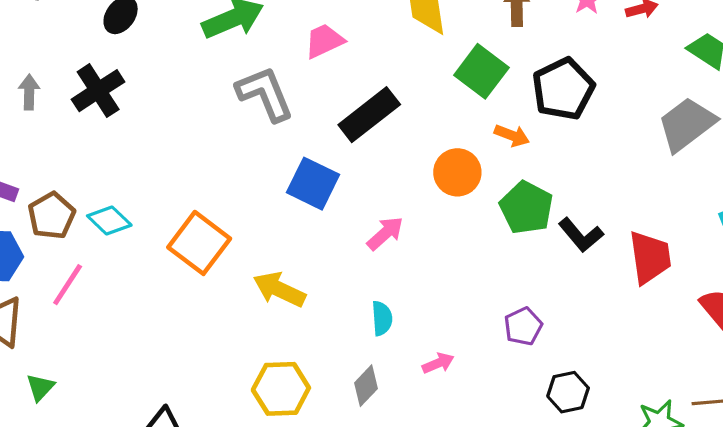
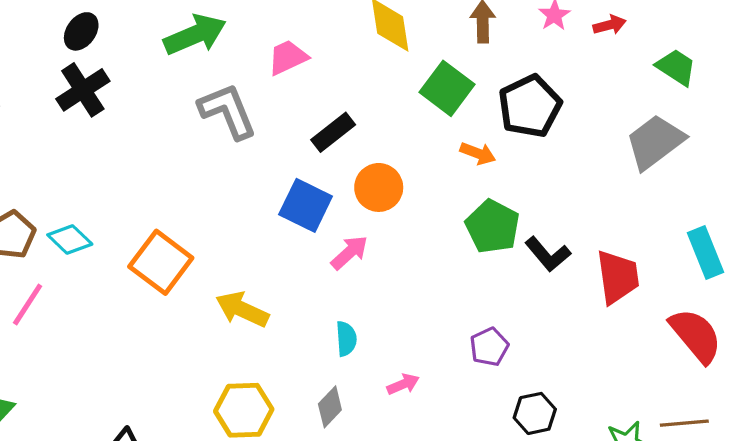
black cross: (98, 91) -> (83, 90), moved
black rectangle: (369, 115) -> (333, 132), size x0.7
orange circle: (457, 172) -> (379, 187), moved
blue square: (313, 184) -> (306, 205), moved

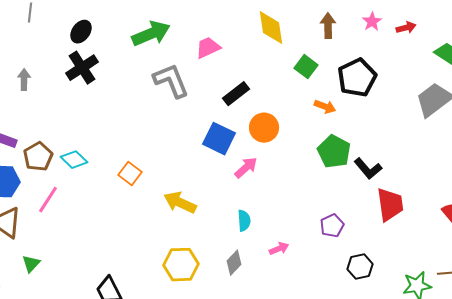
green square: (447, 88) -> (306, 67), size x0.7
orange square: (161, 262) -> (130, 174), size x0.6
red trapezoid: (618, 277) -> (390, 205), moved

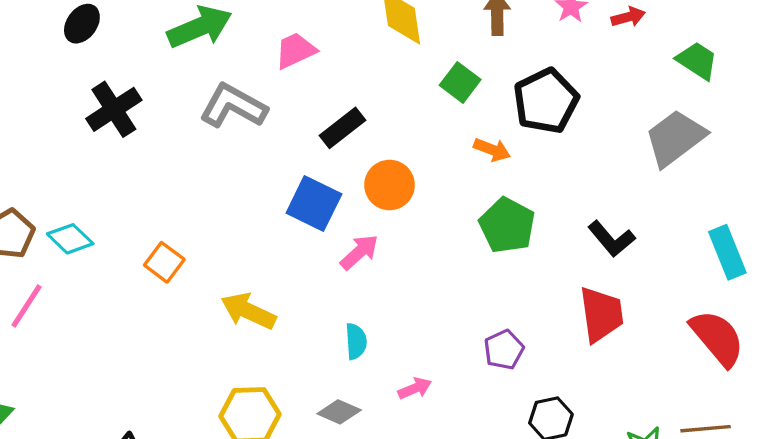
black cross: (82, 68) -> (114, 109), moved
gray L-shape: (171, 81) -> (233, 106), turned -39
black L-shape: (368, 169) -> (611, 239), moved
gray diamond: (234, 263) -> (339, 412), turned 70

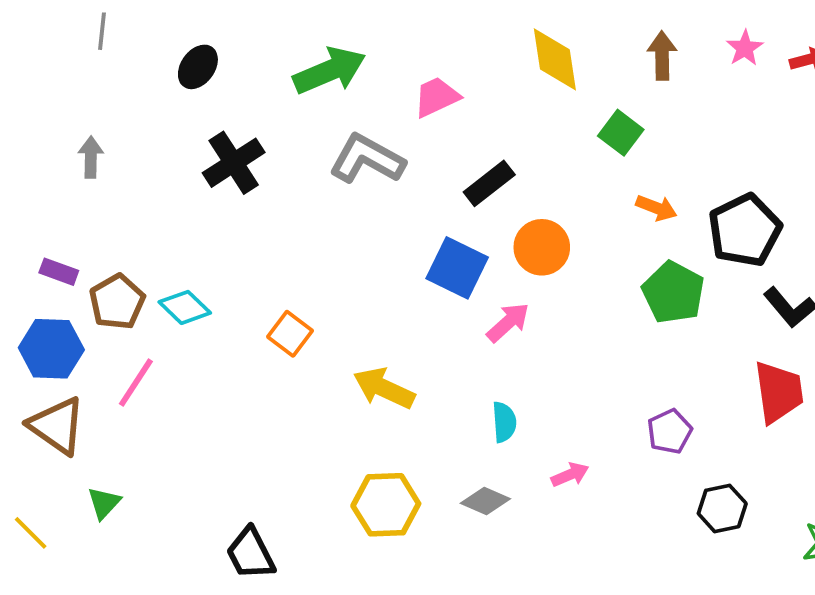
black pentagon: (546, 101) -> (745, 230), moved

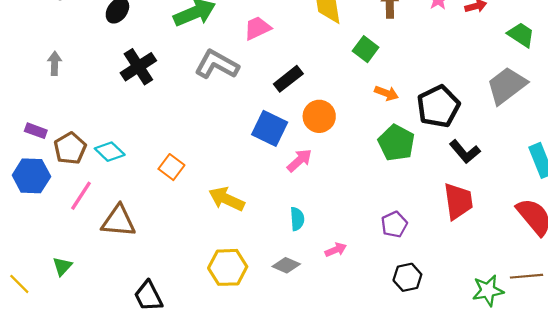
brown triangle: (57, 426) -> (119, 221), moved, turned -30
black hexagon: (722, 508) -> (407, 277), moved

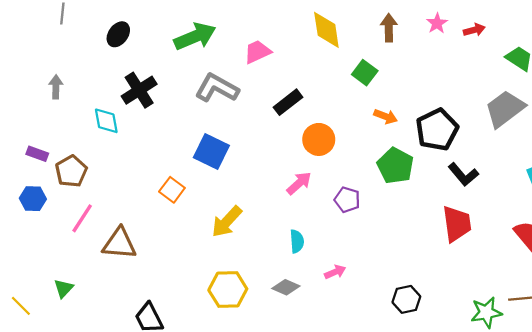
blue square: (270, 128) -> (211, 151), moved
cyan diamond: (110, 152) -> (106, 121), moved, turned 36
blue hexagon: (31, 176) -> (33, 199), size x0.7
yellow arrow: (227, 199) -> (227, 222), turned -72
purple pentagon: (394, 224) -> (347, 200), moved, turned -30

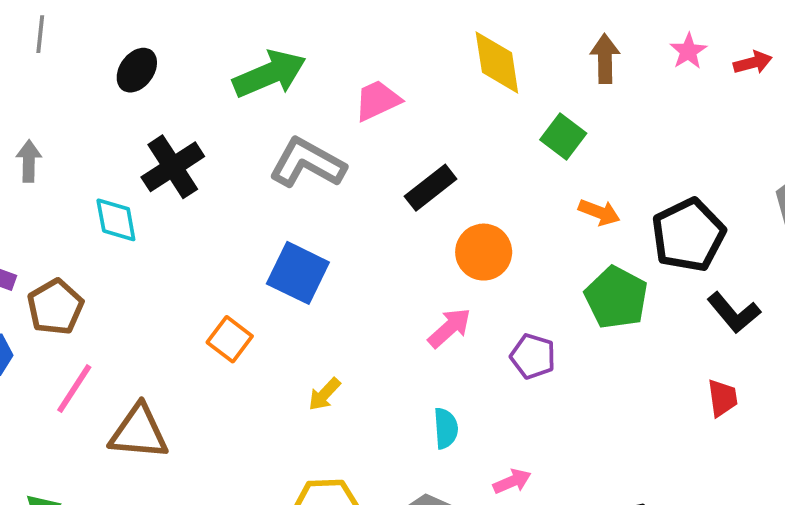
yellow arrow: (227, 222) -> (324, 394), size x0.6
red trapezoid: (457, 224) -> (722, 398), size x0.6

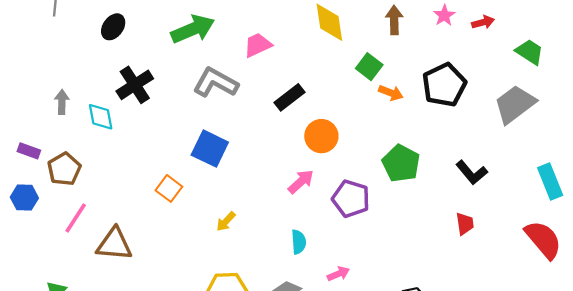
gray arrow: (29, 161) -> (62, 102), moved
orange arrow: (599, 212) -> (391, 93), moved
black pentagon: (688, 235) -> (444, 85), moved
purple pentagon: (533, 356) -> (351, 199), size x1.4

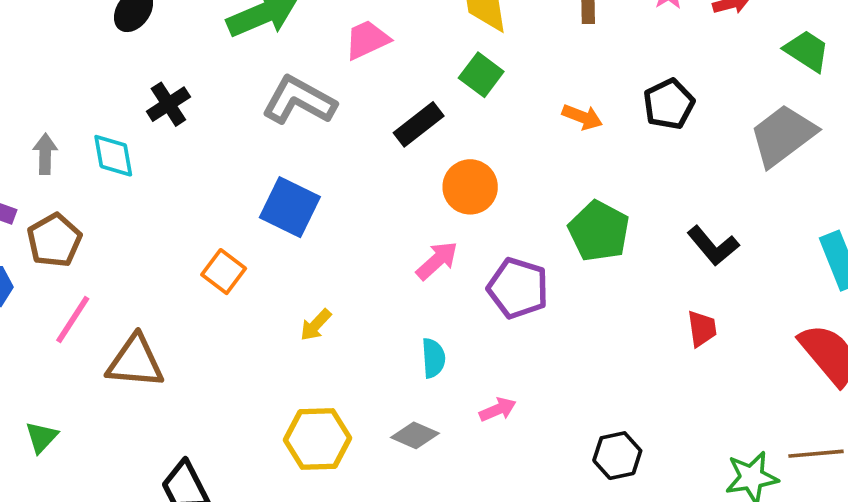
green square: (369, 67) -> (481, 75), moved
black cross: (135, 85) -> (168, 104), size x0.7
black pentagon: (444, 85) -> (669, 104), size x0.7
gray arrow: (62, 102) -> (45, 154), moved

